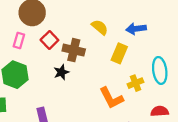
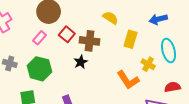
blue arrow: (136, 29) -> (158, 19), moved
pink rectangle: (19, 40) -> (39, 38), turned 32
yellow cross: (135, 83) -> (148, 64), turned -32

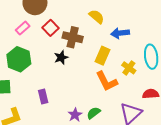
blue arrow: (158, 19) -> (120, 33), moved
yellow rectangle: (131, 39) -> (102, 56), moved

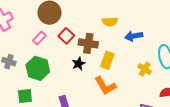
yellow semicircle: (97, 17) -> (110, 22), turned 140
yellow rectangle: (102, 56) -> (107, 60), moved
orange L-shape: (107, 81) -> (105, 86), moved

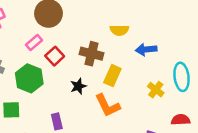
red square: (66, 36) -> (55, 56), moved
black star: (79, 64) -> (78, 86), moved

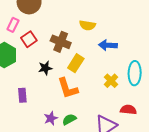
pink rectangle: (34, 42) -> (13, 25), turned -32

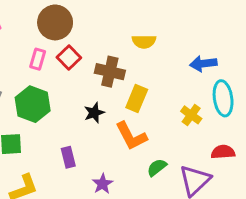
red square: (29, 39) -> (69, 57), moved
blue arrow: (108, 45) -> (203, 64), moved
purple star: (51, 118) -> (103, 184), moved
green semicircle: (69, 119) -> (157, 167), moved

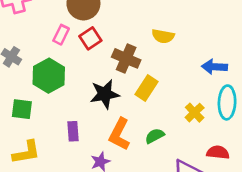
black star: (94, 113) -> (105, 94), size x1.5
orange L-shape: (131, 136) -> (119, 134), moved, turned 44
green semicircle: (157, 167) -> (155, 136), moved

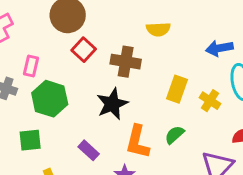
pink rectangle: (61, 35) -> (31, 66), moved
yellow rectangle: (147, 88) -> (177, 89), moved
purple rectangle: (73, 131) -> (89, 150), turned -30

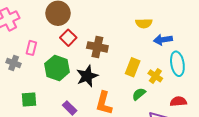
yellow semicircle: (158, 29) -> (144, 23), moved
green hexagon: (50, 99) -> (57, 68), moved
green semicircle: (175, 135) -> (139, 94), moved

